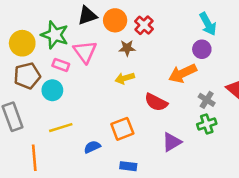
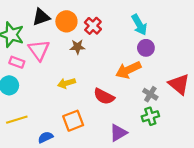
cyan arrow: (208, 24) -> (139, 25), moved
yellow arrow: (125, 78) -> (66, 83), moved

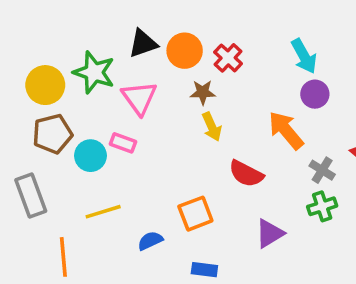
pink rectangle: (17, 62) -> (123, 143), moved
orange arrow: (128, 70) -> (286, 130), turned 75
yellow arrow: (66, 83) -> (212, 127), moved, turned -98

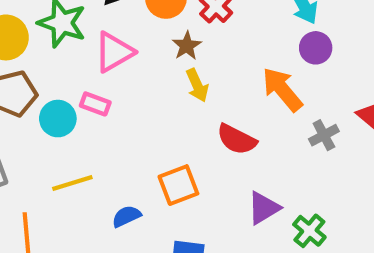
brown star: (203, 92) -> (187, 46), turned -30
pink triangle: (139, 98) -> (114, 52), turned 36
gray cross: (322, 170) -> (324, 135), turned 30
green cross: (322, 206) -> (309, 231), moved, turned -32

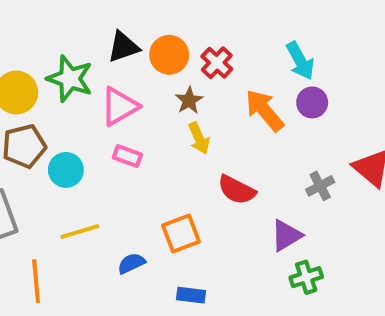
orange arrow: (282, 89) -> (264, 110), moved
pink rectangle: (95, 104) -> (127, 156), moved
purple triangle: (264, 208) -> (286, 235), moved
green cross: (309, 231) -> (306, 277), turned 32

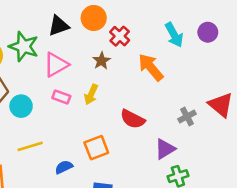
orange circle: (169, 55) -> (94, 18), moved
purple circle: (312, 102) -> (208, 32), moved
yellow arrow: (199, 138) -> (91, 94), moved, turned 48

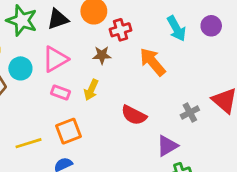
red cross: (120, 36) -> (121, 30), turned 30
green star: (24, 46) -> (22, 20), moved
brown star: (101, 61) -> (102, 55), turned 30
cyan circle: (21, 106) -> (20, 68), moved
orange square: (96, 148) -> (68, 131), moved

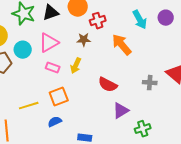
gray cross: (190, 112) -> (150, 83), turned 32
purple triangle: (167, 146) -> (121, 111), moved

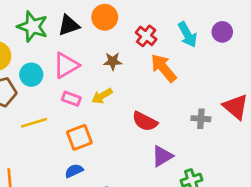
red cross: (98, 21) -> (146, 36), moved, turned -35
yellow arrow: (76, 66) -> (102, 96), turned 35
yellow line: (29, 106) -> (34, 123), moved

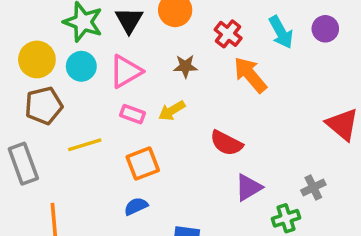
black triangle: (69, 25) -> (129, 20), turned -40
cyan circle: (31, 75) -> (81, 66), moved
gray cross: (201, 119) -> (313, 187), moved, turned -30

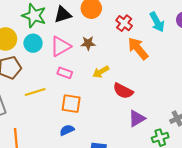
black triangle: (129, 20) -> (63, 15), turned 42
brown star: (185, 66) -> (88, 43), moved
yellow arrow: (172, 111) -> (101, 72), moved
orange square: (143, 164) -> (71, 104), turned 30

